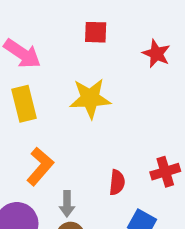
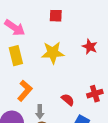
red star: (156, 54) -> (90, 47), moved
red semicircle: (117, 182) -> (68, 100), turned -56

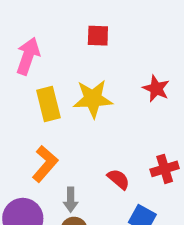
pink arrow: (15, 28) -> (28, 56), turned -105
yellow rectangle: (16, 56) -> (48, 104), moved

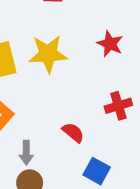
red cross: (165, 169) -> (118, 106), moved

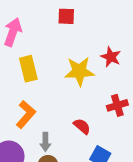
yellow star: (48, 54) -> (79, 71), moved

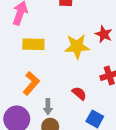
yellow rectangle: (28, 69) -> (33, 44), turned -75

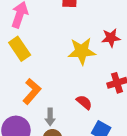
red star: (104, 34) -> (111, 38), turned -30
yellow rectangle: (33, 44) -> (20, 49), moved, turned 55

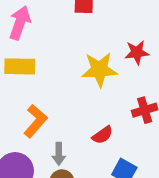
yellow rectangle: (20, 49) -> (20, 66), turned -55
red semicircle: (84, 102) -> (102, 135), turned 105

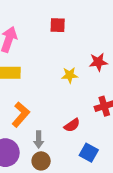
yellow star: (99, 70) -> (70, 75), size x0.6

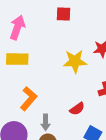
yellow star: (70, 75) -> (75, 61), size x1.5

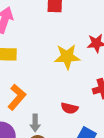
red semicircle: (77, 109) -> (69, 108), turned 49

